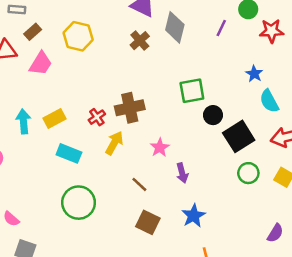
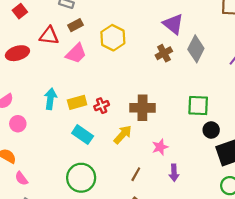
red cross: (97, 117) -> (102, 106), moved
brown line: (139, 184) -> (136, 174), turned 64

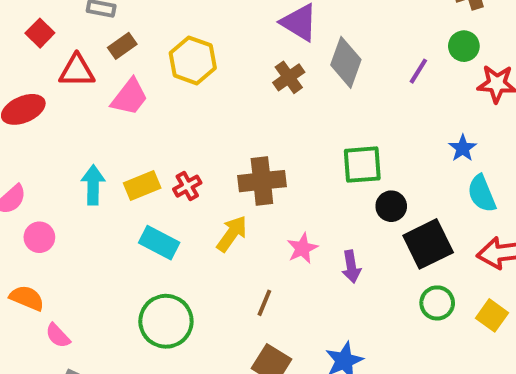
red square: (20, 11) -> (40, 33), moved
purple arrow: (174, 173) -> (351, 267), moved

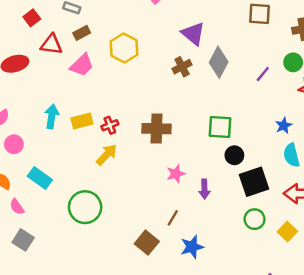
yellow arrow: (232, 234) -> (107, 155), moved
cyan rectangle: (159, 243) -> (40, 178), moved
brown line: (264, 303) -> (173, 218), moved

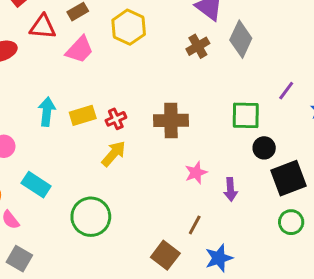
purple line: (263, 74) -> (286, 91), moved

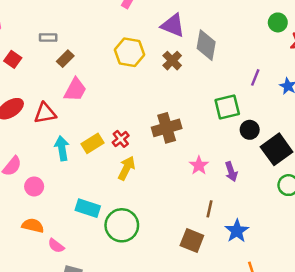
red triangle: (43, 27) -> (45, 113), moved
yellow hexagon: (129, 27) -> (130, 52), moved
cyan rectangle: (36, 185) -> (88, 208), moved

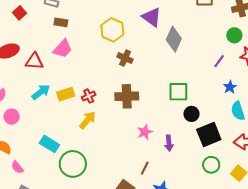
brown rectangle: (65, 59) -> (61, 22), turned 40
brown cross: (172, 61) -> (125, 58), moved, turned -35
purple line: (255, 77) -> (219, 61), moved
cyan arrow: (62, 148) -> (41, 92), turned 48

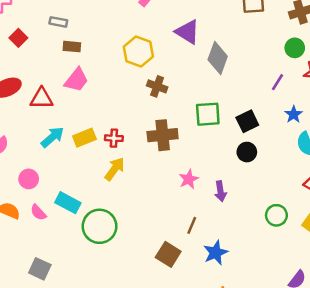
green square: (178, 92) -> (208, 114), moved
red cross: (89, 96) -> (114, 138), turned 32
pink circle: (12, 117) -> (29, 179), moved
black square: (209, 134) -> (247, 121), moved, size x0.7
pink semicircle: (17, 167) -> (38, 212), moved

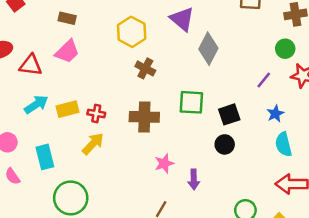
cyan rectangle: (68, 203) -> (45, 157), moved, turned 40

